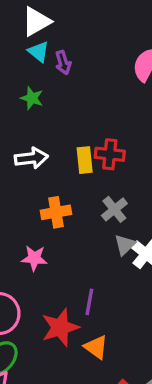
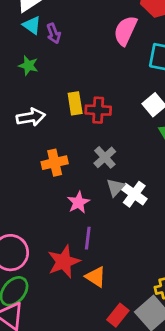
yellow rectangle: (85, 160) -> (75, 103), moved
pink star: (34, 258) -> (78, 202), moved, turned -30

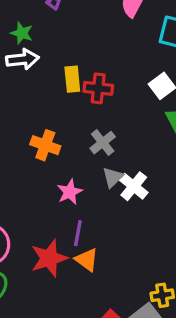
white arrow: (31, 117) -> (22, 59), moved
orange cross: (55, 163) -> (45, 145), turned 30
orange triangle: (96, 277) -> (87, 260), moved

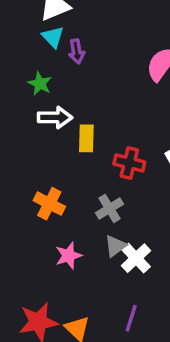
white arrow: (22, 59) -> (55, 117), moved
red cross: (98, 88) -> (129, 163), moved
purple line: (78, 233) -> (131, 318), moved

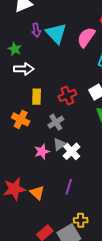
cyan triangle: (53, 37) -> (56, 33), moved, size x1.6
yellow rectangle: (86, 138) -> (37, 97), moved
red cross: (129, 163) -> (67, 95), turned -36
pink star: (69, 256) -> (42, 152), moved

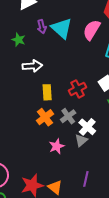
green star: (15, 49) -> (19, 40), moved
orange cross: (21, 119) -> (45, 117), moved, turned 30
gray triangle: (59, 144) -> (81, 140), moved
white cross: (72, 151) -> (87, 127), moved

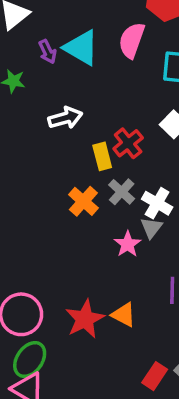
white arrow: (32, 66) -> (65, 118), moved
yellow rectangle: (47, 92) -> (102, 156), moved
pink star: (57, 146) -> (128, 244), moved

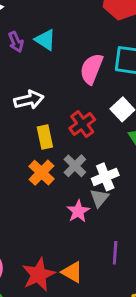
pink semicircle: (132, 40) -> (92, 69), moved
cyan triangle: (81, 48) -> (45, 40), size x0.7
yellow rectangle: (102, 156) -> (45, 137), moved
white cross: (157, 203) -> (105, 177), turned 35

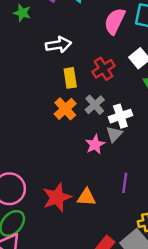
orange triangle: (72, 272) -> (86, 197), turned -30

